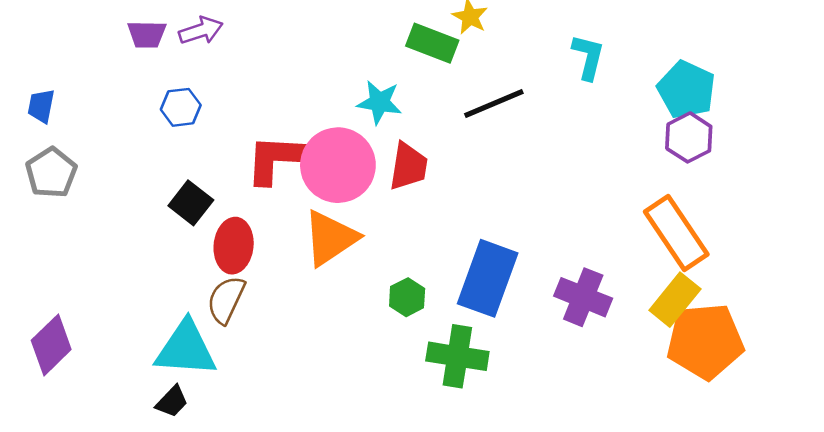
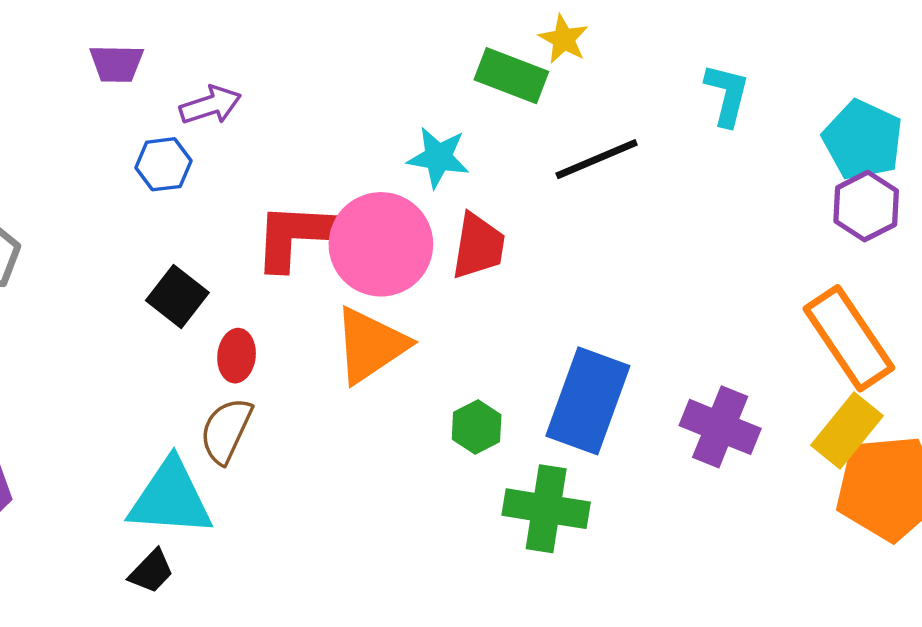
purple arrow: (201, 31) -> (210, 105), moved
red ellipse: (234, 246) -> (237, 356), size x0.7

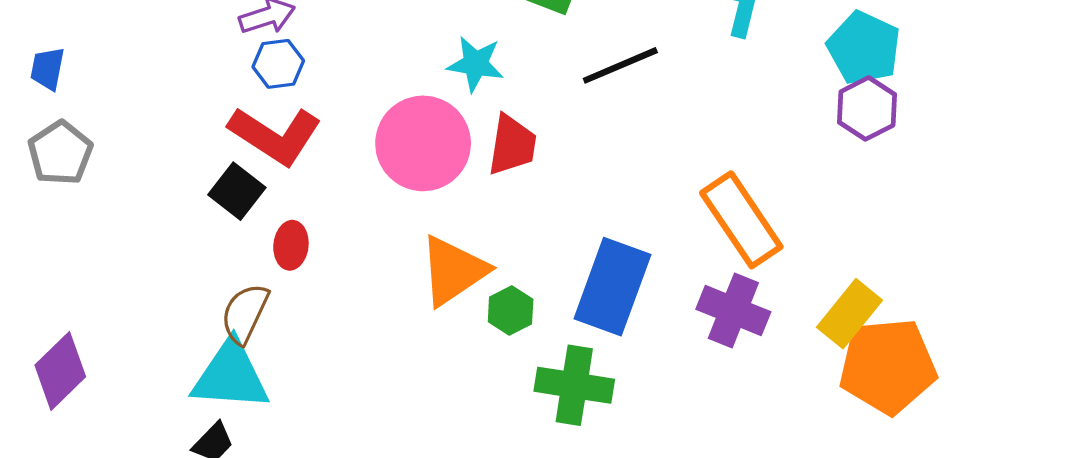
blue hexagon: (163, 164) -> (278, 64), moved
red L-shape: (299, 236) -> (275, 135), moved, turned -150
orange rectangle: (849, 338) -> (741, 220), moved
orange triangle: (370, 345) -> (453, 271), moved
brown semicircle: (226, 430) -> (245, 314), moved

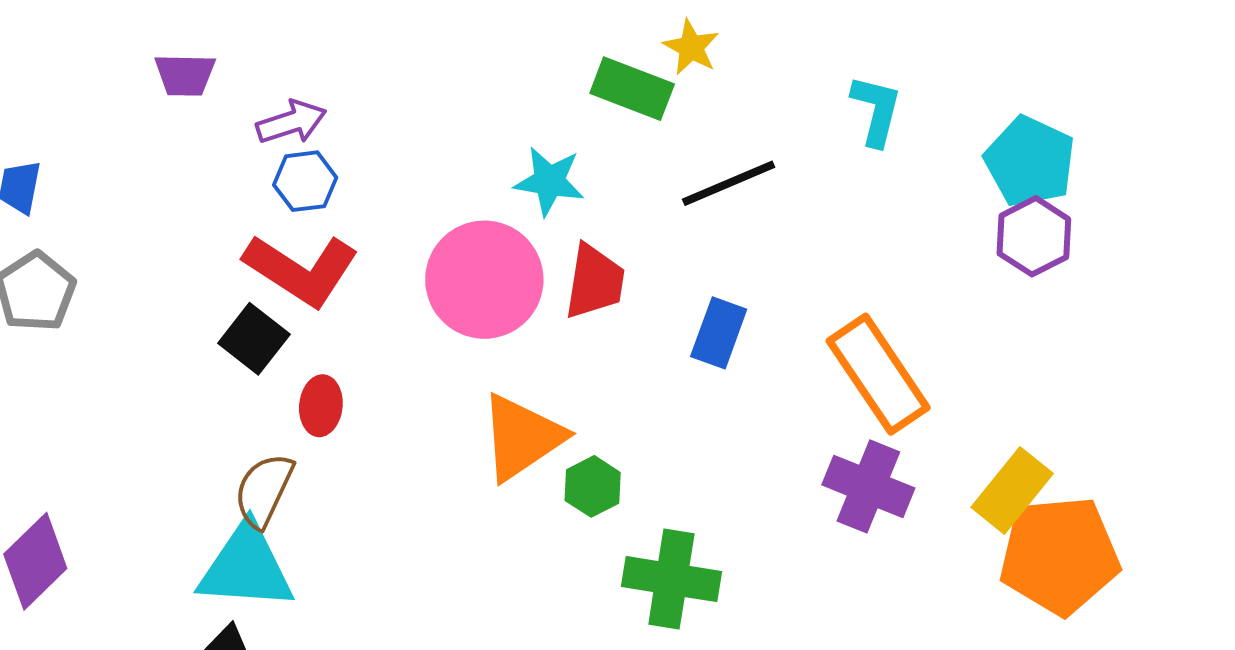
blue rectangle: (612, 287) -> (719, 333), moved, size x0.6

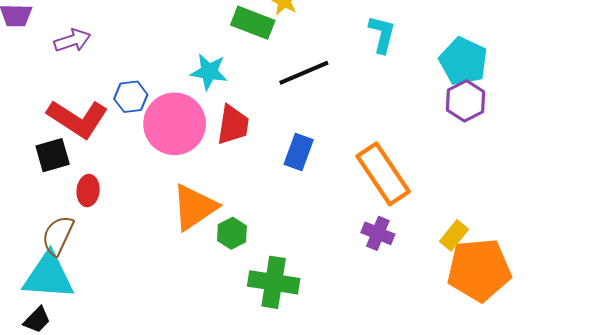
blue hexagon: (305, 181) -> (131, 97), moved
black square: (254, 339) -> (53, 155), turned 36
purple cross: (868, 486) -> (378, 233), size x0.7
yellow rectangle: (1012, 490) -> (454, 235), size x0.7

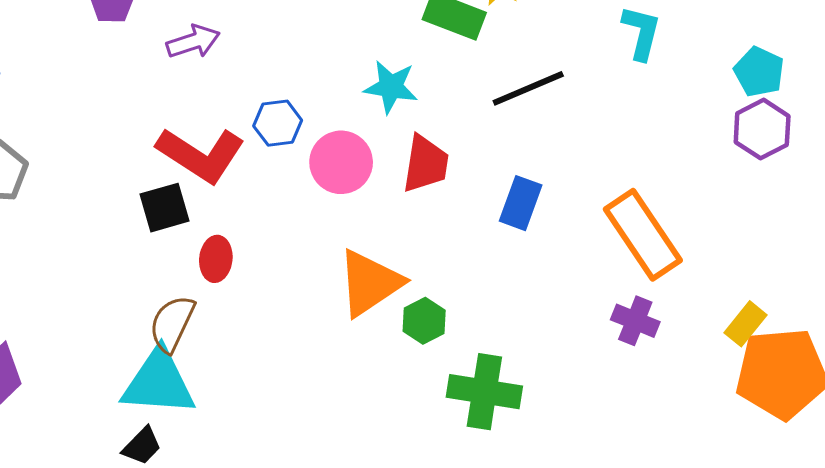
cyan pentagon: (463, 61) -> (759, 72), size x0.7
pink circle: (175, 124) -> (341, 162), size x0.7

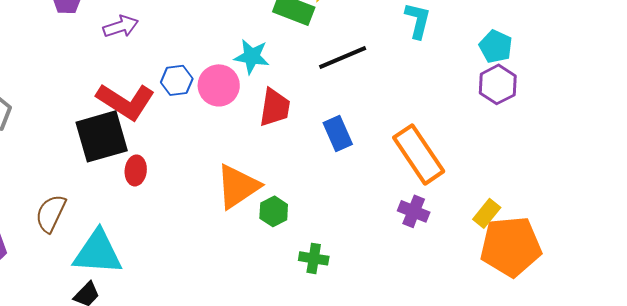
pink circle: (341, 162) -> (219, 85), moved
blue rectangle: (521, 203) -> (338, 133), turned -44
black square: (165, 208) -> (102, 136), size x1.6
brown semicircle: (172, 324) -> (51, 213), moved
green cross: (484, 392) -> (314, 258), size x0.6

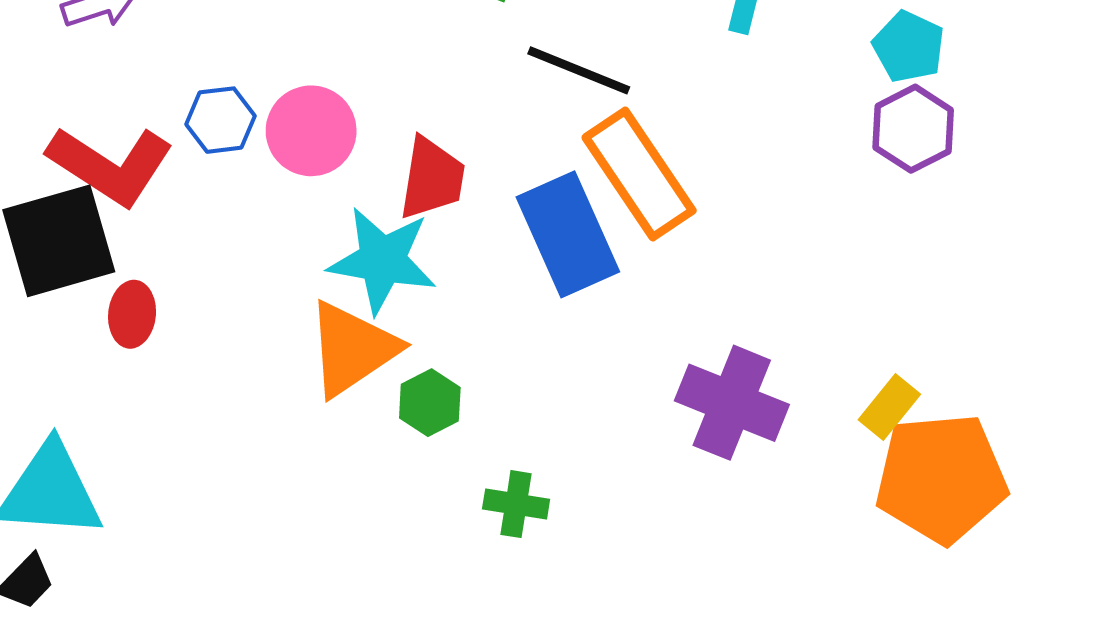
cyan star: (252, 56) -> (382, 260), moved, size x1.4
black line: (343, 57) -> (579, 70), turned 45
blue rectangle: (338, 133) -> (568, 234), size x1.6
orange rectangle: (419, 154) -> (639, 174), moved
purple cross: (414, 211) -> (732, 403), size x1.6

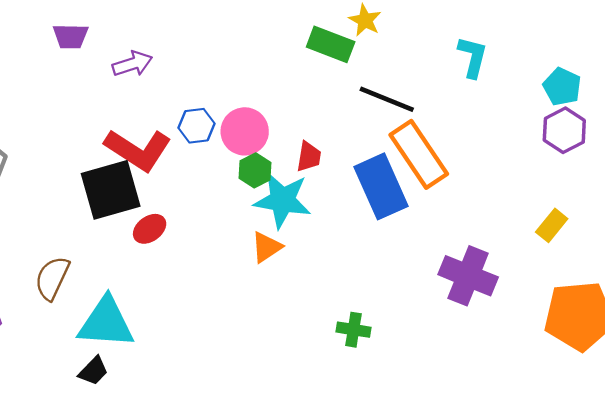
red trapezoid: (432, 178) -> (309, 157), size x0.7
red ellipse: (132, 314) -> (150, 229), turned 48
orange triangle: (352, 349) -> (266, 247), size x0.6
green hexagon: (430, 403) -> (255, 170), moved
yellow rectangle: (889, 407) -> (552, 225), moved

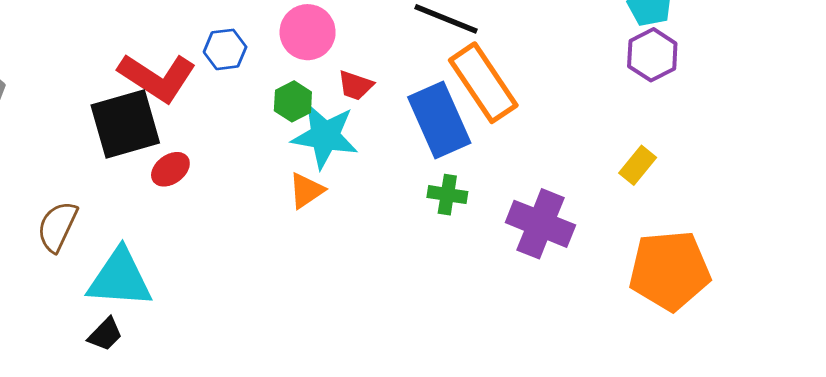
pink circle: (245, 131) -> (308, 32), moved
red trapezoid: (309, 157) -> (355, 85), turned 100
green cross: (353, 330) -> (447, 195), moved

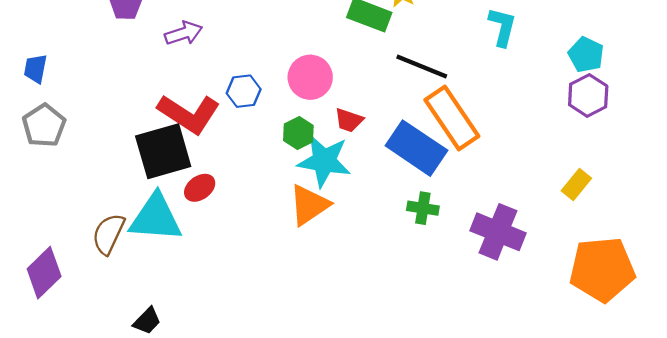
blue rectangle: (439, 120) -> (416, 148), turned -32
orange triangle: (306, 191) -> (309, 205), size x1.4
cyan triangle: (120, 278) -> (156, 218), moved

